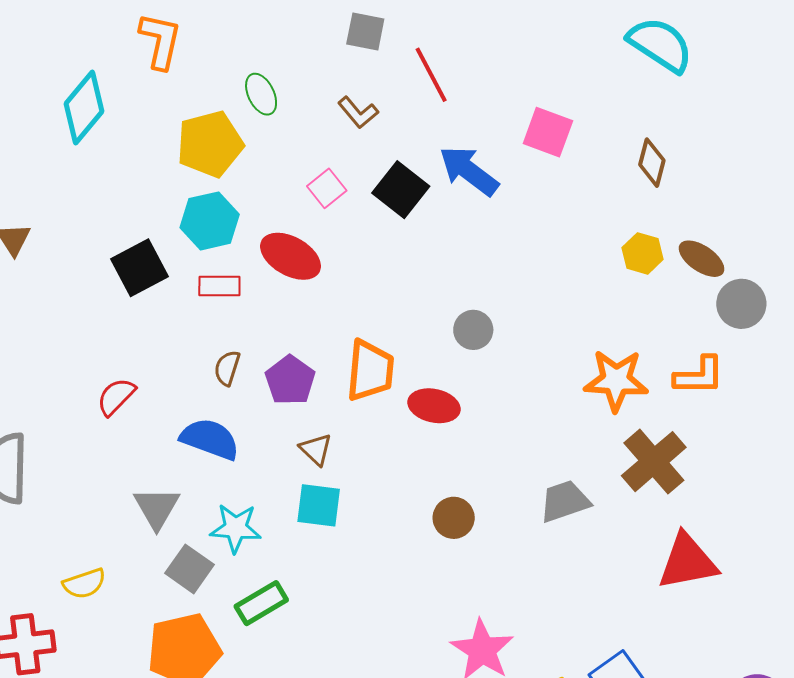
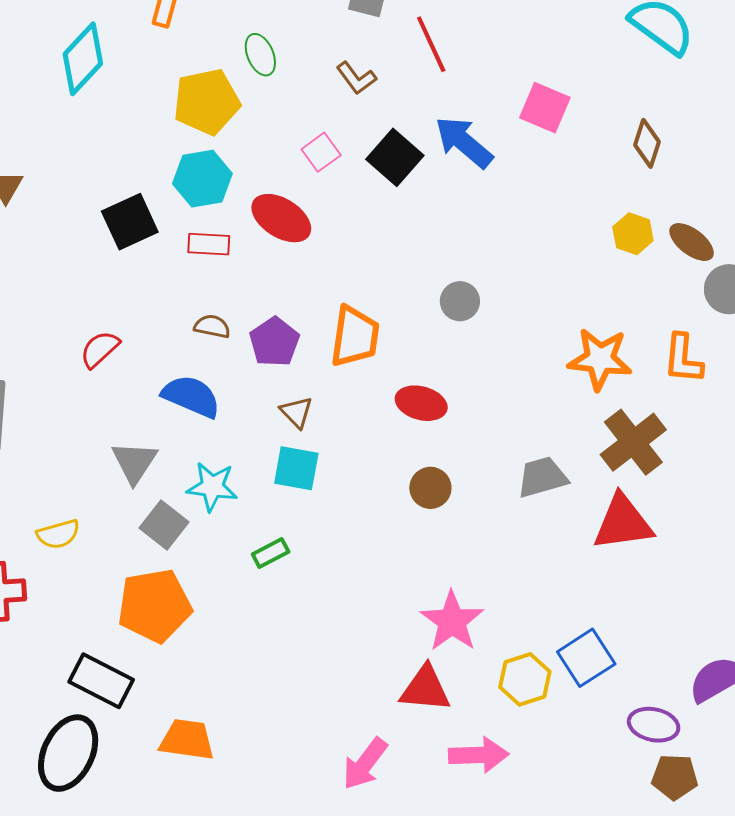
brown semicircle: (227, 368) -> (212, 326), turned 81
orange L-shape: (699, 376) -> (683, 359), turned 92
red ellipse: (434, 406) -> (421, 403), moved
red triangle: (687, 562) -> (623, 523), moved
green rectangle: (261, 603) -> (271, 553), moved, size x0.7

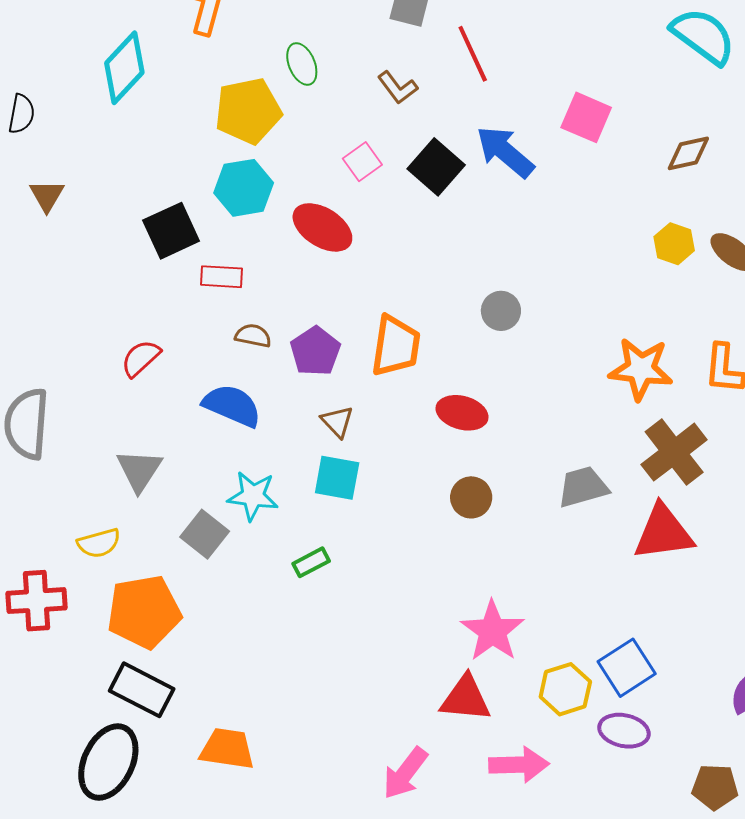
brown diamond: (647, 143) -> (688, 153), turned 60
red rectangle: (209, 244) -> (221, 277), moved
gray triangle: (134, 462) -> (139, 470), moved
orange pentagon: (154, 606) -> (144, 612), moved
purple ellipse: (654, 725) -> (624, 731), moved

